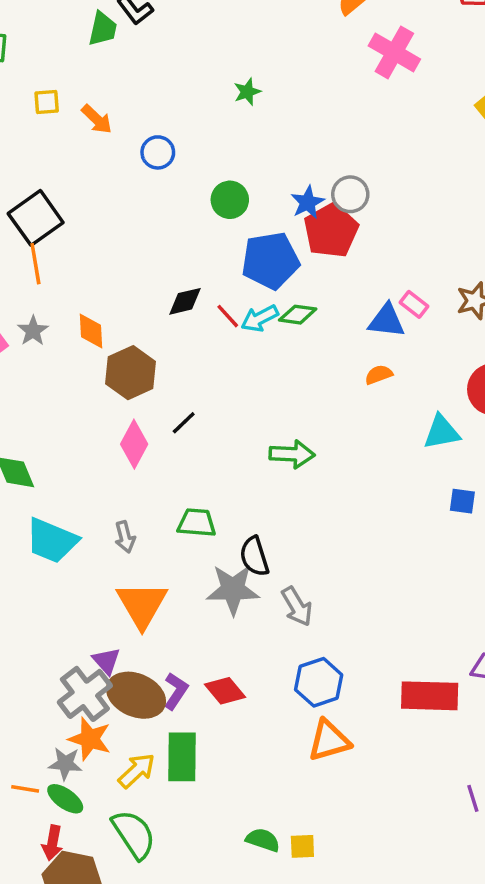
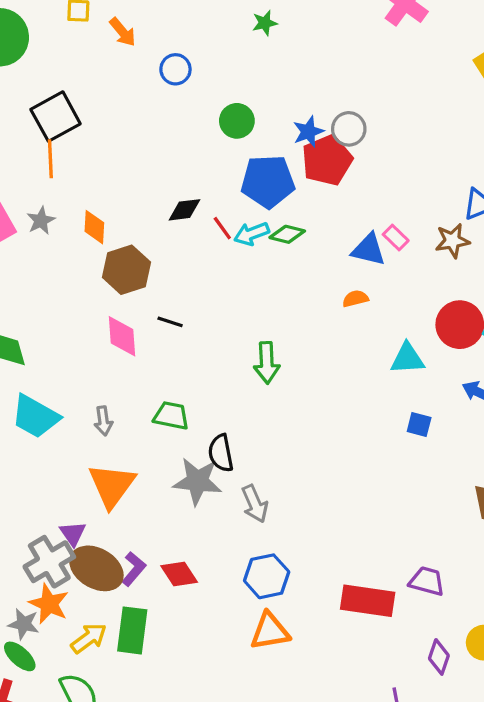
black line: (184, 423) -> (170, 322), turned 55
pink diamond: (134, 444) -> (122, 336), turned -39
green arrow: (292, 454) -> (267, 363), turned 78

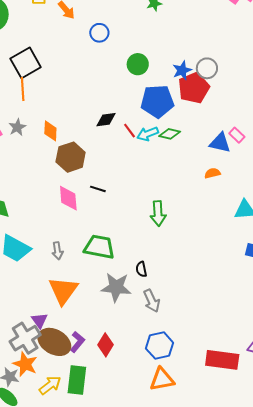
green trapezoid: (171, 416) -> (99, 247), size x1.4
black semicircle: (221, 453) -> (141, 269), moved, size x0.7
red diamond: (179, 574) -> (105, 345), turned 65

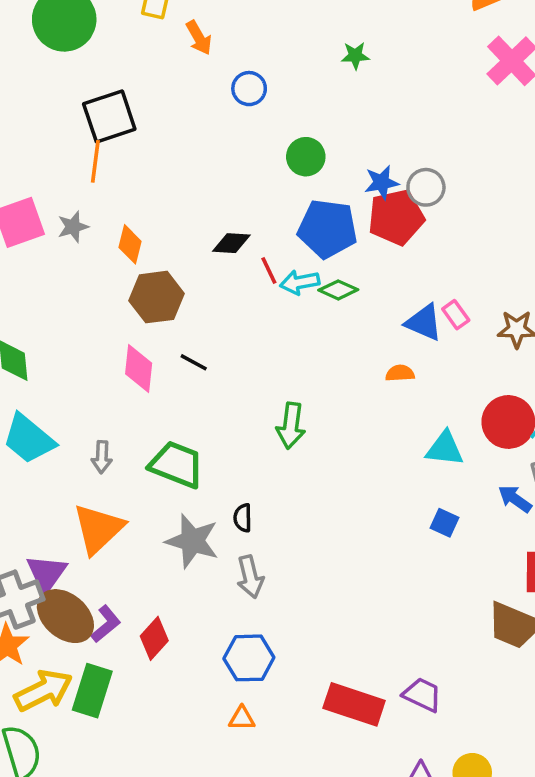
purple triangle: (39, 321) -> (46, 573), size x1.4
orange triangle: (162, 379) -> (242, 718), size x0.6
yellow arrow: (50, 385) -> (43, 691), size x1.4

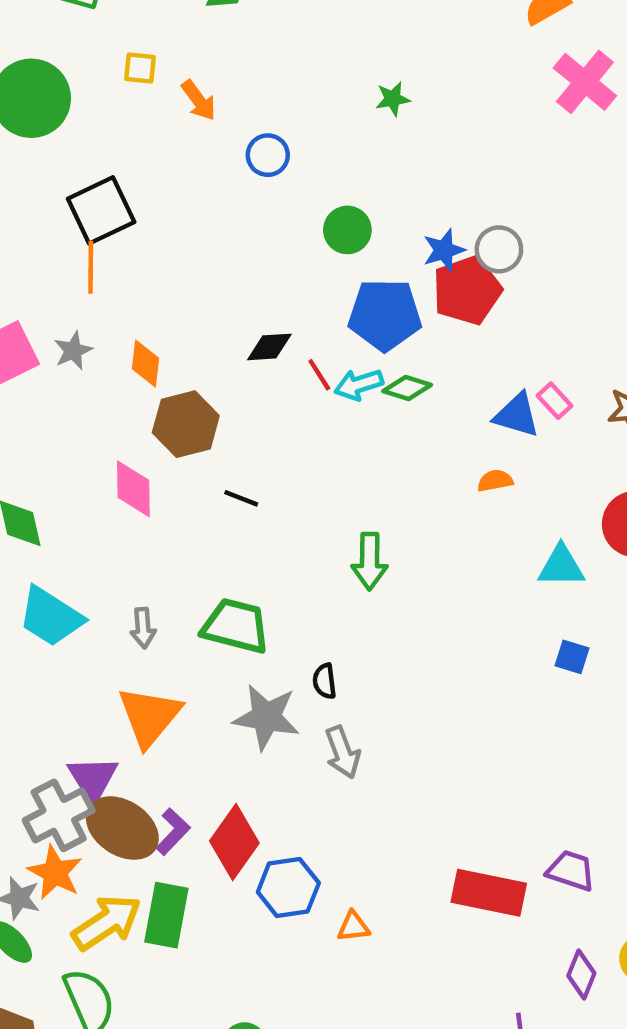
pink diamond: (139, 369) -> (133, 489), moved
red diamond: (154, 638) -> (234, 842), size x1.4
blue hexagon: (249, 658) -> (288, 887), moved

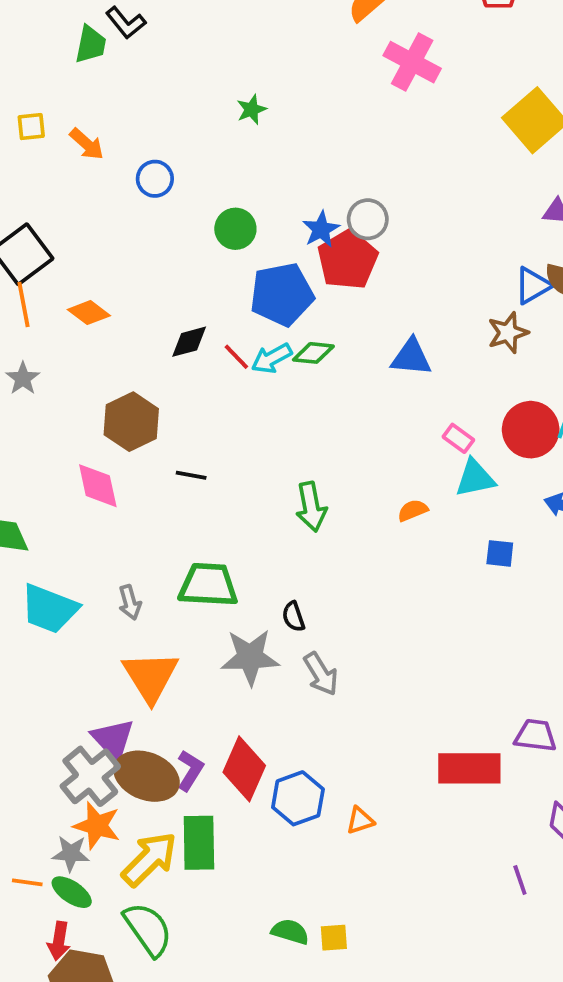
orange diamond: (145, 364) -> (89, 313), moved, turned -48
pink rectangle: (555, 401) -> (458, 438), moved
orange semicircle: (495, 481) -> (413, 510), moved

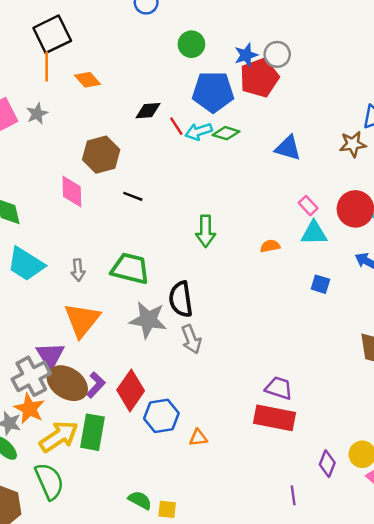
black semicircle: (293, 617) -> (181, 299), size x1.8
purple trapezoid: (535, 735) -> (279, 388), moved

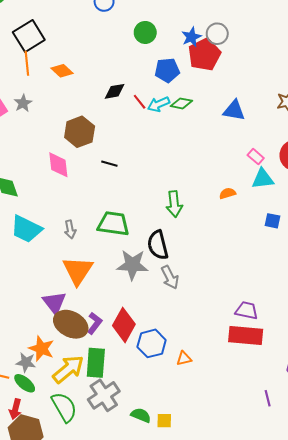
blue pentagon: (213, 92) -> (167, 70), size x0.7
green arrow: (206, 231) -> (174, 204), moved
gray cross: (31, 376) -> (104, 395), moved

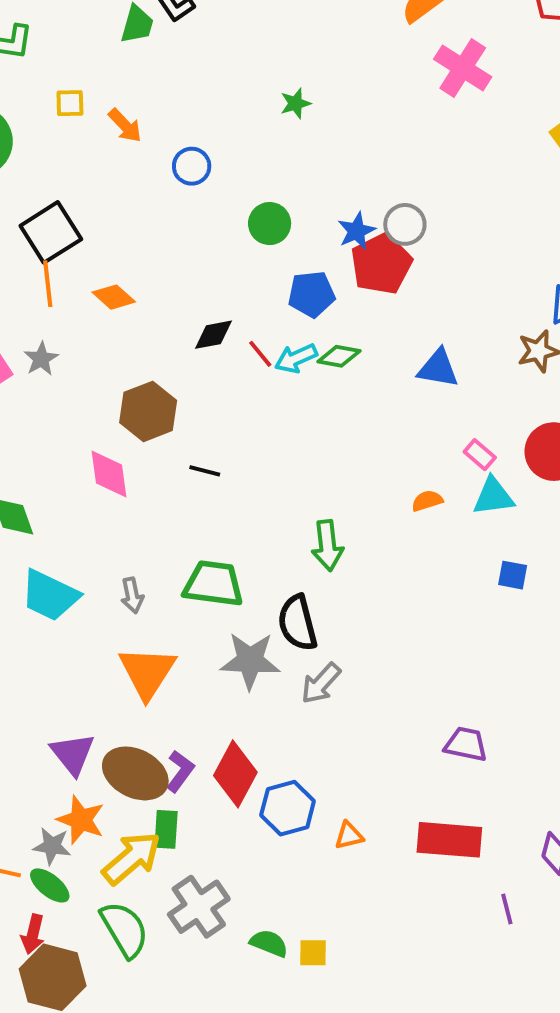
orange semicircle: (227, 193) -> (427, 501), moved
gray arrow: (170, 277) -> (321, 683), turned 70
purple triangle: (54, 303) -> (73, 754), moved
red rectangle: (246, 336) -> (449, 840), moved
green rectangle: (96, 363) -> (166, 829), moved, size x0.7

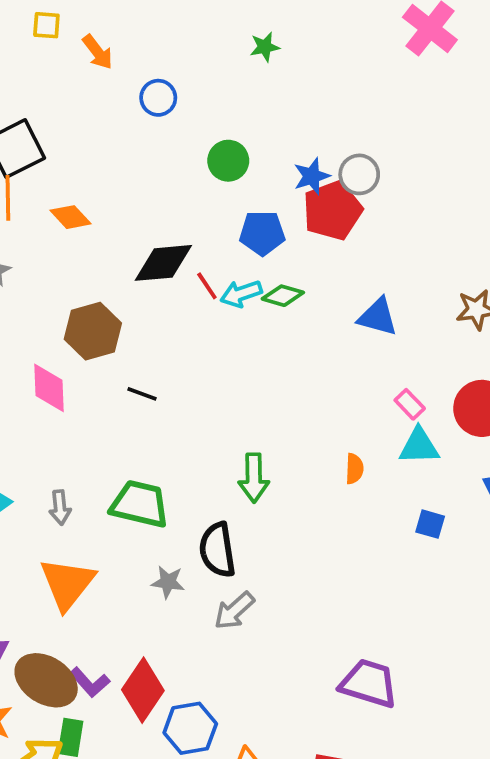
black diamond: (213, 335) -> (163, 263), size x1.5
orange semicircle: (427, 501) -> (354, 469), moved, turned 104
gray star: (250, 661) -> (168, 582), size x0.6
purple trapezoid: (466, 744) -> (369, 683), size x1.4
purple L-shape: (180, 771) -> (90, 682), turned 96

